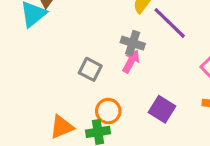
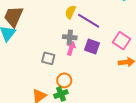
purple square: (162, 109) -> (92, 46), moved

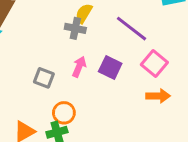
purple line: (89, 21) -> (131, 29), moved
gray cross: (70, 37) -> (75, 28), moved

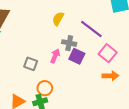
gray cross: (75, 28) -> (69, 43), moved

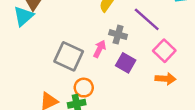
purple square: (77, 56) -> (126, 63), moved
gray square: (31, 64) -> (69, 56), size x1.6

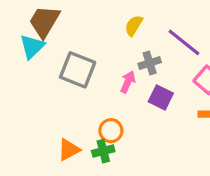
gray cross: (118, 35) -> (150, 63), turned -30
gray square: (69, 56) -> (78, 70), moved

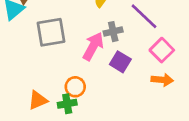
gray square: (78, 70) -> (51, 32), turned -36
pink arrow: (128, 82) -> (93, 46), size x1.5

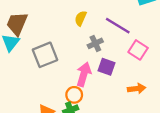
pink arrow: (93, 46) -> (84, 74), moved
orange arrow: (162, 80) -> (137, 89), moved

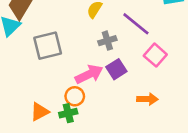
purple square: (106, 67) -> (116, 69), turned 30
pink arrow: (84, 74) -> (89, 74), turned 40

